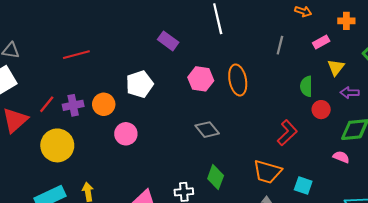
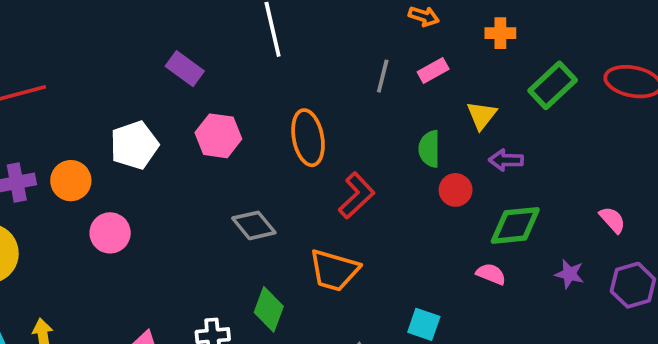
pink rectangle: (321, 42) -> (433, 70), moved
pink hexagon: (201, 79) -> (218, 136), moved
red L-shape: (287, 133) -> (357, 196), moved
orange trapezoid: (267, 172) -> (334, 270), moved

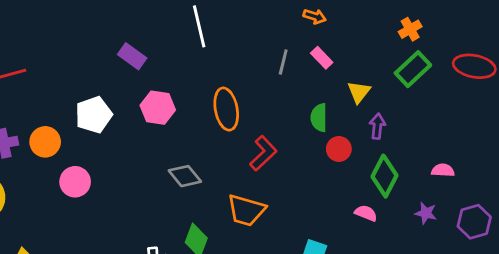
orange cross: (500, 33) -> (410, 29), moved, turned -30
pink rectangle: (433, 70) -> (322, 58), turned 75
purple arrow: (506, 160) -> (377, 126), turned 95
pink semicircle: (612, 220) -> (443, 170), moved, turned -45
green diamond: (515, 225) -> (384, 176), turned -57

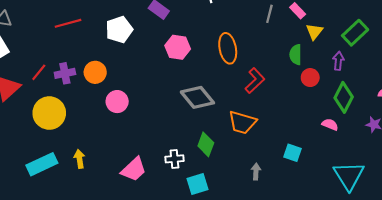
green rectangle: (413, 69) -> (355, 33), moved
yellow triangle: (359, 92) -> (314, 32), moved
white pentagon: (94, 115) -> (119, 30), moved
gray diamond: (185, 176) -> (197, 97), size x1.4

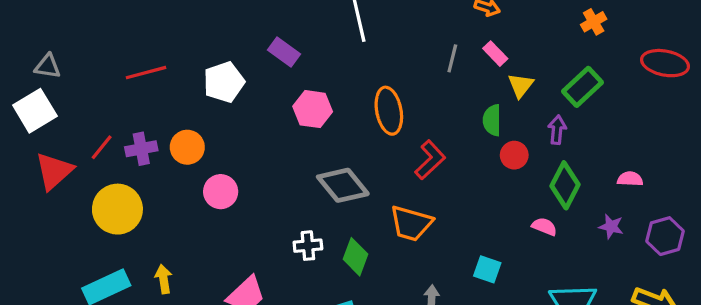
white cross: (174, 159) -> (308, 246), moved

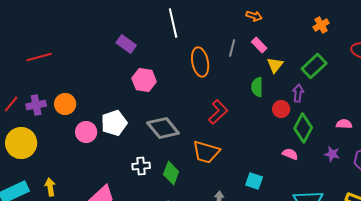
white pentagon: (224, 82) -> (114, 123), moved
orange ellipse: (389, 111) -> (200, 62), moved
red circle: (514, 155) -> (281, 109), moved

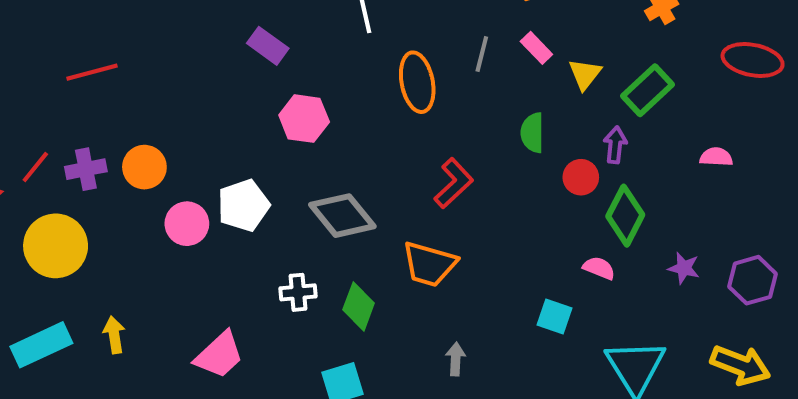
yellow triangle: (275, 65) -> (585, 74), moved
pink semicircle: (344, 124) -> (716, 157), moved
cyan square: (254, 181) -> (555, 317), moved

